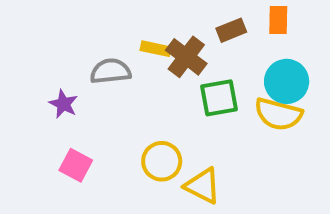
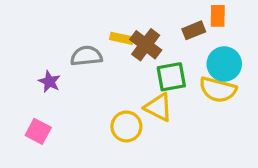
brown rectangle: (231, 30) -> (194, 30), moved
pink square: (76, 165) -> (38, 131), moved
yellow triangle: (203, 186) -> (158, 107), moved

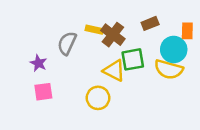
orange rectangle: (218, 16) -> (187, 31), moved
gray semicircle: (86, 56) -> (67, 43), turned -60
yellow triangle: (158, 107) -> (114, 71), moved
pink square: (38, 131) -> (43, 92), moved, turned -36

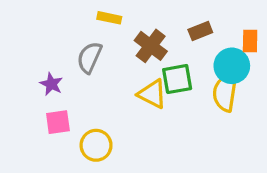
yellow rectangle: (94, 30) -> (109, 18), moved
yellow semicircle: (169, 69) -> (225, 92), turned 84
yellow circle: (98, 98) -> (96, 145), moved

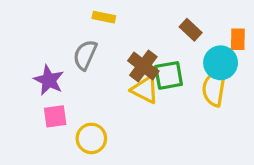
brown rectangle: (200, 31) -> (191, 30), turned 65
brown cross: (151, 46) -> (143, 66), moved
purple star: (51, 84) -> (49, 80), size x1.4

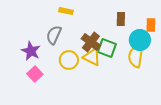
brown rectangle: (191, 30) -> (121, 19), turned 48
green square: (169, 75) -> (107, 48), turned 30
pink square: (55, 116) -> (35, 74), turned -35
yellow circle: (91, 138) -> (69, 60), moved

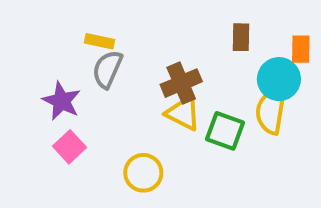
yellow rectangle: (66, 11) -> (99, 41), moved
brown cross: (91, 42) -> (181, 83), turned 30
green square: (107, 48) -> (225, 131), moved
yellow circle: (69, 60) -> (143, 173), moved

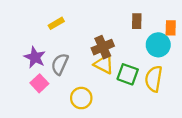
yellow rectangle: (99, 41) -> (56, 23), turned -42
gray semicircle: (107, 69) -> (60, 64), moved
yellow semicircle: (271, 111) -> (154, 79), moved

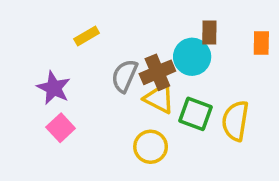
cyan circle: (158, 45) -> (192, 57), moved
gray semicircle: (60, 64) -> (125, 76), moved
yellow circle: (81, 98) -> (151, 147), moved

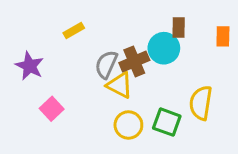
purple star: (54, 88) -> (29, 66), moved
yellow triangle: (159, 98) -> (120, 85), moved
green square: (196, 114) -> (167, 122), moved

